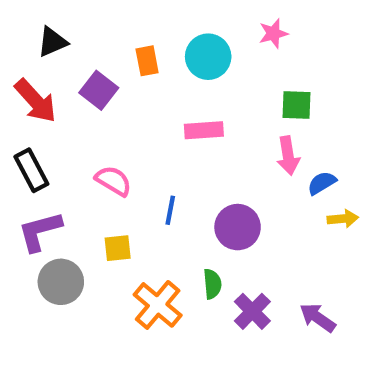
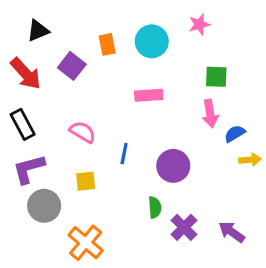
orange cross: (158, 305) -> (86, 243), moved

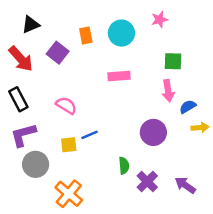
blue line: (124, 154) -> (90, 135), moved, turned 56
purple circle: (173, 166) -> (153, 132), moved

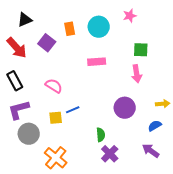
blue semicircle: (188, 107) -> (155, 126), moved
purple cross: (147, 182) -> (110, 154), moved

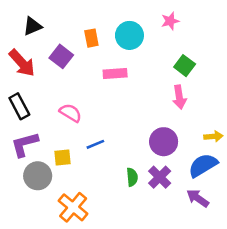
green square: (141, 50) -> (185, 66), turned 35
pink rectangle: (97, 62) -> (115, 73), moved
yellow square: (56, 118) -> (63, 157), moved
blue semicircle: (155, 126) -> (203, 165), size x1.6
purple cross: (110, 154) -> (160, 177), moved

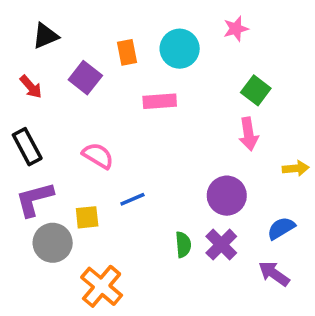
red arrow: (22, 63) -> (31, 87), size x0.6
yellow arrow: (213, 136) -> (296, 168), moved
blue semicircle: (203, 165) -> (281, 228), size x0.7

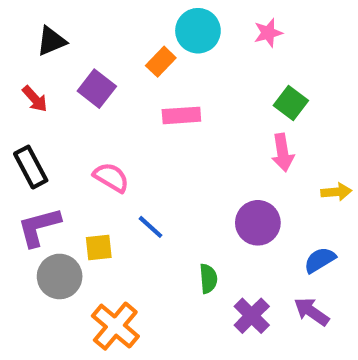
cyan circle: (180, 49) -> (198, 31), moved
orange rectangle: (127, 52) -> (161, 62), moved, turned 55
blue line: (132, 199) -> (150, 227), turned 65
purple cross: (221, 245) -> (252, 316), moved

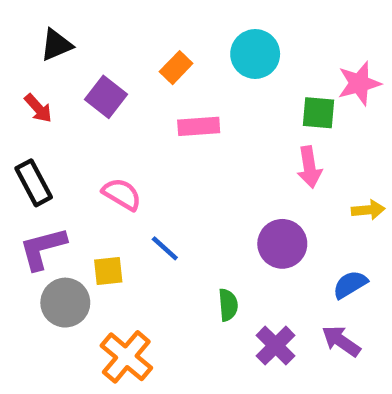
cyan circle: (198, 31) -> (255, 54), moved
pink star: (268, 33) -> (359, 83), moved, size x1.4
green square: (291, 103) -> (318, 113), turned -32

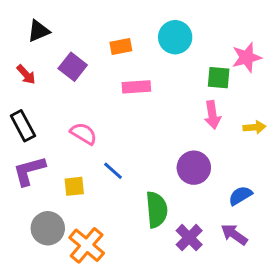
orange rectangle: (176, 68) -> (121, 47), turned 35
yellow arrow: (368, 210) -> (254, 127), moved
gray circle: (65, 303) -> (48, 228), moved
green semicircle: (228, 305) -> (157, 210), size x1.6

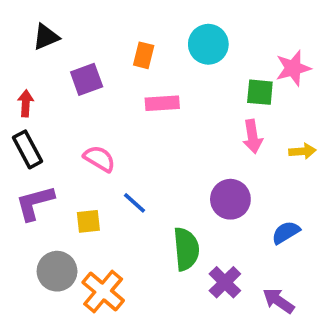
orange rectangle: (121, 47) -> (144, 55), turned -65
purple square: (73, 67) -> (87, 79), turned 32
red arrow: (26, 74) -> (26, 103), moved, turned -135
purple arrow: (234, 234) -> (278, 301), moved

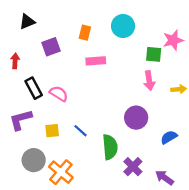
black rectangle: (27, 149) -> (34, 88), moved
blue line: (135, 203) -> (81, 131), moved

